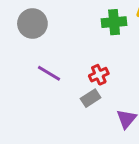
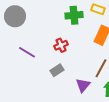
red cross: (99, 75) -> (61, 45), moved

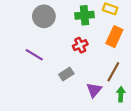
gray circle: (15, 16) -> (44, 16), moved
red cross: (61, 45) -> (80, 45), moved

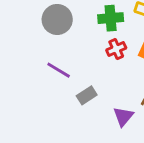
red cross: (80, 45) -> (116, 49), moved
purple line: (34, 55) -> (59, 70), moved

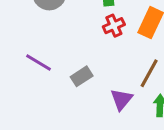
purple line: (59, 70) -> (39, 63), moved

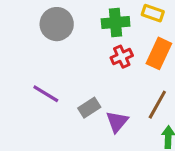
purple triangle: (121, 99) -> (117, 122), moved

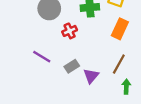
red cross: (122, 57) -> (70, 31), moved

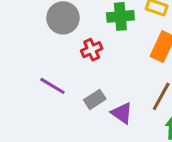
purple triangle: (91, 76) -> (122, 113), turned -35

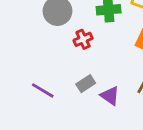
purple line: (52, 86) -> (43, 90), moved

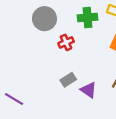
purple line: (43, 90) -> (14, 99), moved

